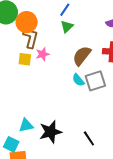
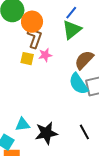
green triangle: (67, 27) -> (72, 30), size x1.5
cyan semicircle: (78, 80) -> (78, 84), size x1.6
black line: (89, 138) -> (84, 132), moved

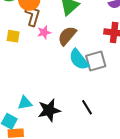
yellow square: (27, 59) -> (13, 36), moved
brown semicircle: (84, 60) -> (67, 36), moved

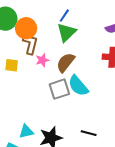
gray square: (96, 61) -> (59, 89), moved
black line: (87, 107) -> (89, 133), turned -42

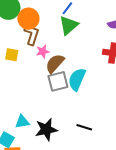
brown semicircle: (66, 63) -> (55, 63), moved
cyan semicircle: (78, 86) -> (77, 79), turned 60

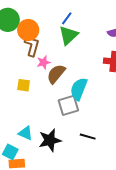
yellow square: (12, 55) -> (24, 85), moved
gray square: (58, 81) -> (68, 105), moved
cyan triangle: (22, 122) -> (26, 133), turned 35

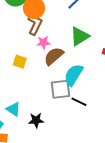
green triangle: (68, 35) -> (80, 36), moved
black line: (88, 137) -> (79, 102), moved
black star: (50, 140) -> (36, 120), size x0.7

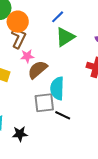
green triangle: (80, 36) -> (65, 37), moved
cyan semicircle: (73, 75) -> (57, 88), turned -30

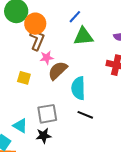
green triangle: (65, 37) -> (83, 36), turned 30
gray square: (44, 103) -> (47, 114), moved

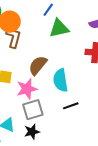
pink star: (47, 58) -> (27, 89), moved, size x1.5
black line: (85, 115) -> (71, 106), turned -35

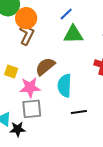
black line: (71, 106) -> (79, 112), moved
black star: (32, 132) -> (18, 129), moved

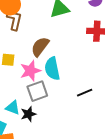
cyan semicircle: (65, 86) -> (52, 69), moved
black line: (79, 112) -> (85, 93), moved

